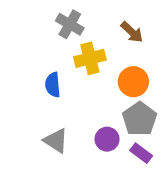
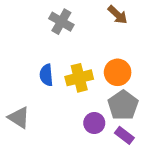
brown arrow: (132, 32) -> (118, 15), moved
yellow cross: (90, 58) -> (79, 78), moved
gray triangle: (56, 141) -> (19, 118), moved

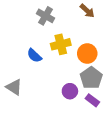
blue semicircle: (46, 75) -> (34, 56), turned -42
yellow cross: (79, 78) -> (61, 44), moved

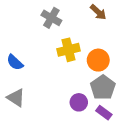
blue semicircle: (34, 56) -> (15, 62), moved

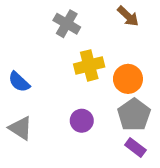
purple circle: (79, 102) -> (82, 121), moved

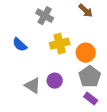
blue semicircle: (19, 82) -> (20, 45), moved
gray triangle: (21, 128) -> (33, 86), moved

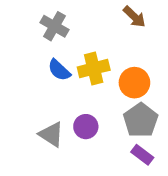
gray cross: (45, 16) -> (54, 26), moved
blue semicircle: (20, 45) -> (59, 70), moved

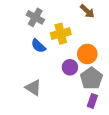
yellow cross: (94, 69) -> (61, 34), moved
purple circle: (86, 127) -> (70, 67), moved
purple rectangle: (142, 155) -> (92, 101), turned 72

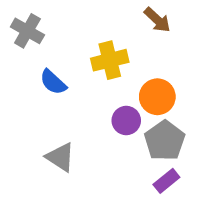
gray cross: (35, 17) -> (27, 31), moved
blue semicircle: (38, 46) -> (53, 82), moved
purple rectangle: (92, 101) -> (166, 181), turned 32

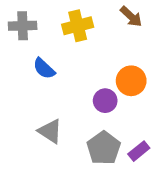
gray cross: (27, 31) -> (23, 26), turned -32
yellow cross: (110, 60) -> (78, 26), moved
gray pentagon: (165, 141) -> (104, 148), moved

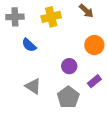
orange circle: (131, 81) -> (94, 45), moved
purple rectangle: (139, 151) -> (94, 81), moved

